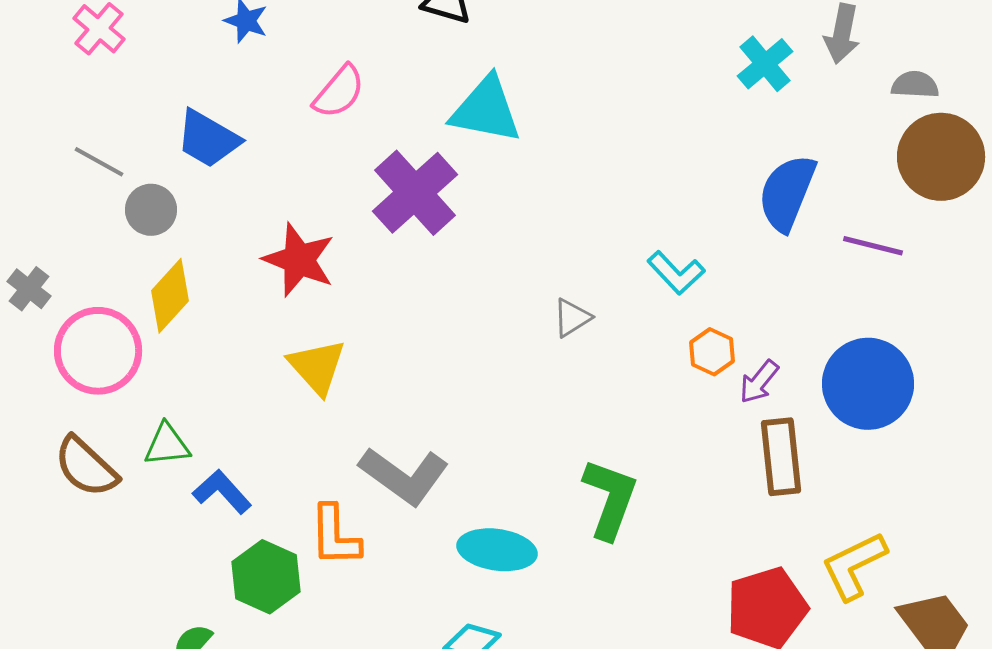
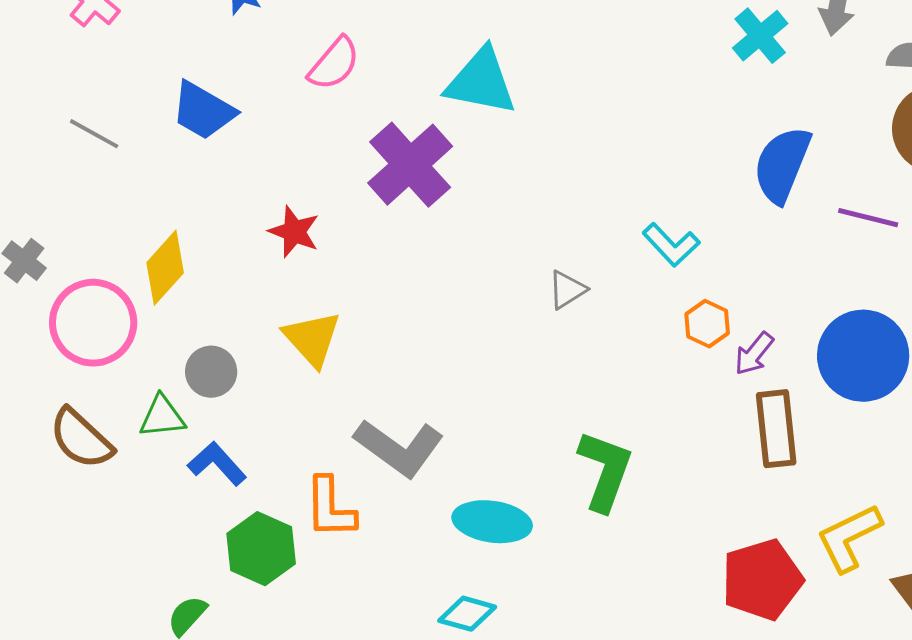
gray circle: (151, 210) -> (211, 372), moved
red star: (299, 260) -> (294, 232), size x0.7

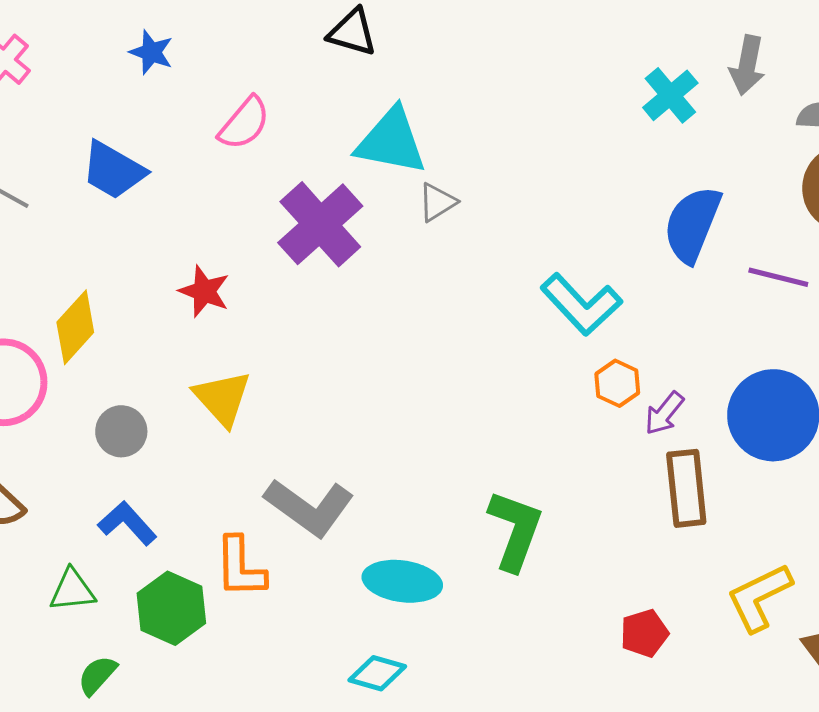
cyan L-shape: (671, 245) -> (581, 304), size x1.4
gray triangle: (567, 290) -> (437, 202), moved
green triangle: (162, 417) -> (72, 590), moved
red pentagon: (762, 580) -> (644, 633), moved, size x0.6

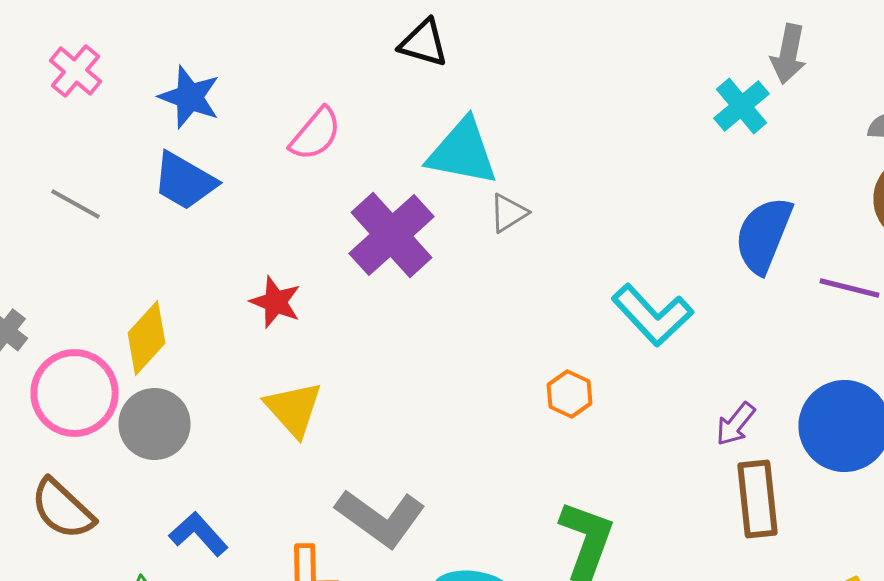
blue star: (151, 52) -> (190, 97), moved, size x1.4
gray arrow: (747, 65) -> (788, 54), moved
orange hexagon: (617, 383) -> (570, 394), moved
gray circle: (121, 431) -> (154, 424), moved, size x1.4

